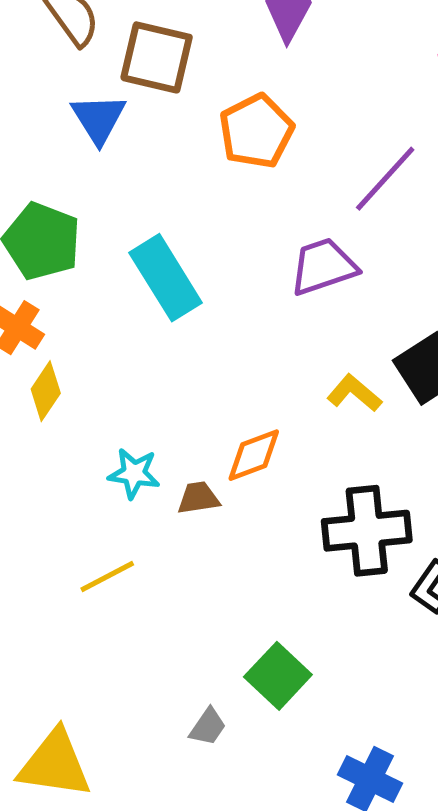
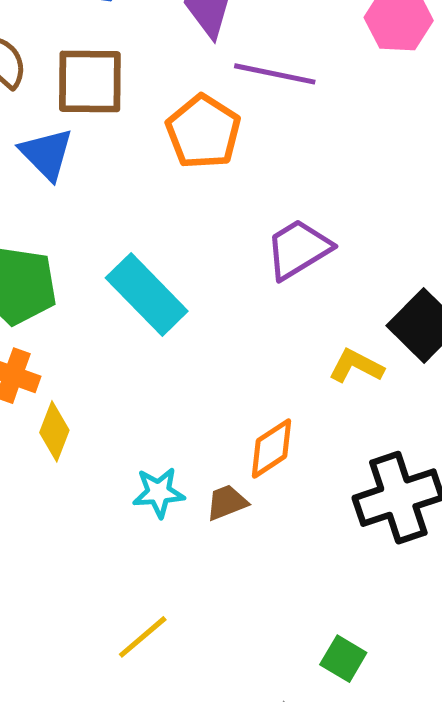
purple line: (385, 179) -> (275, 74), moved, turned 72
yellow line: (107, 576) -> (143, 637), moved
green square: (278, 676) -> (343, 659), size x0.7

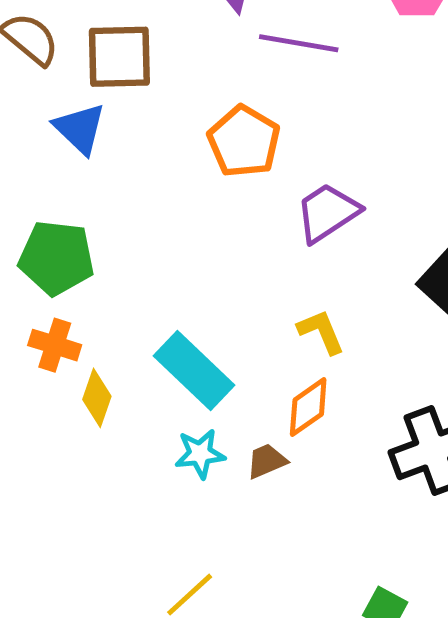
orange pentagon: (203, 132) -> (244, 141), moved
cyan rectangle: (147, 295) -> (194, 371), moved
yellow L-shape: (356, 366) -> (321, 332), moved, turned 42

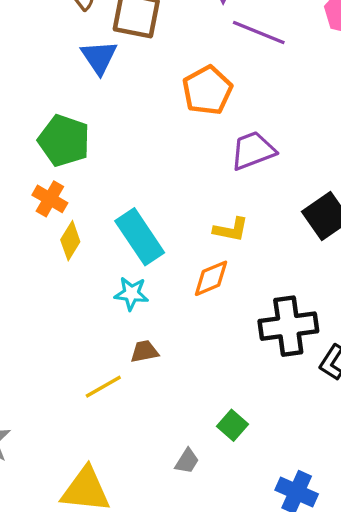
yellow L-shape: (321, 332) -> (231, 230), turned 111
brown trapezoid: (267, 461) -> (144, 351), moved

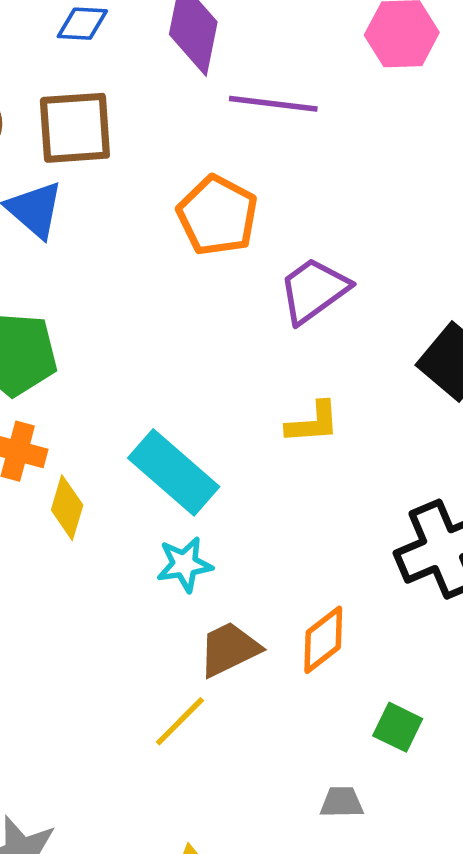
orange diamond: (211, 278) -> (323, 640), moved
brown trapezoid: (144, 351) -> (229, 649), size x1.4
gray trapezoid: (187, 461) -> (342, 802), turned -108

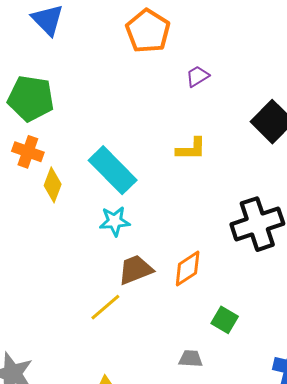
purple trapezoid: (314, 290) -> (198, 76), size x0.6

